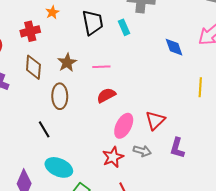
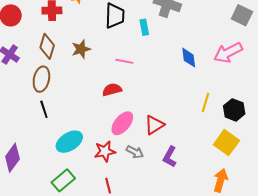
pink line: (101, 67) -> (124, 61), moved
brown ellipse: (60, 96) -> (41, 79), moved
cyan ellipse: (59, 167) -> (69, 142), moved, turned -68

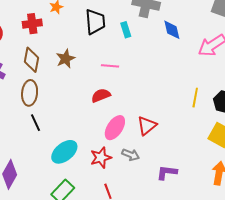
blue diamond: (189, 58) -> (172, 30), moved
purple L-shape: (170, 157) -> (167, 172), moved, turned 75

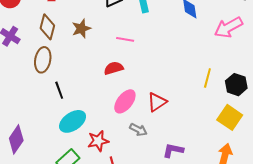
black line: (35, 123) -> (59, 90), moved
red star: (101, 158) -> (98, 141), moved

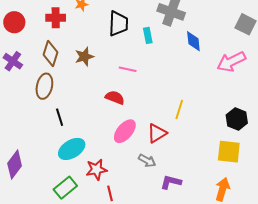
red semicircle: (114, 68) -> (115, 98), turned 36
yellow line: (207, 78) -> (179, 109), moved
yellow square: (230, 117) -> (229, 152), turned -30
gray arrow: (138, 130) -> (147, 161), moved

